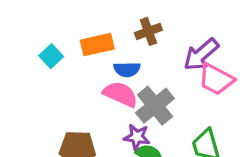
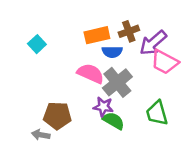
brown cross: (148, 31) -> (129, 31), moved
orange rectangle: (97, 45) -> (97, 35), moved
blue semicircle: (127, 69) -> (112, 52), moved

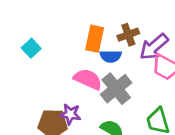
orange rectangle: (97, 35) -> (95, 39), turned -65
purple star: (103, 107) -> (70, 114), moved

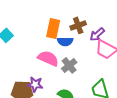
purple arrow: (154, 47) -> (97, 34), size x0.7
gray cross: (116, 89) -> (69, 65), size x0.7

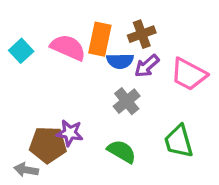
purple arrow: (97, 34) -> (147, 66), moved
pink semicircle: (48, 58) -> (68, 47), moved

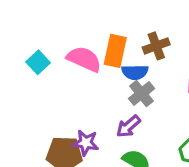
purple arrow: (147, 66) -> (128, 126), moved
gray cross: (127, 101) -> (141, 94), moved

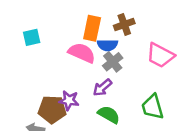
pink semicircle: (84, 59) -> (82, 53), moved
cyan square: (38, 62) -> (32, 37), turned 30

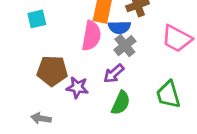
pink semicircle: (82, 53) -> (91, 36), turned 76
brown pentagon: (52, 109) -> (52, 71), moved
green semicircle: (109, 115) -> (121, 103), turned 85

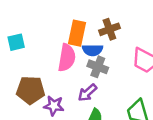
gray cross: (125, 46) -> (98, 67), turned -30

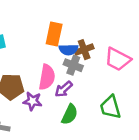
brown cross: (109, 29) -> (84, 50), moved
pink semicircle: (67, 58) -> (47, 77), moved

